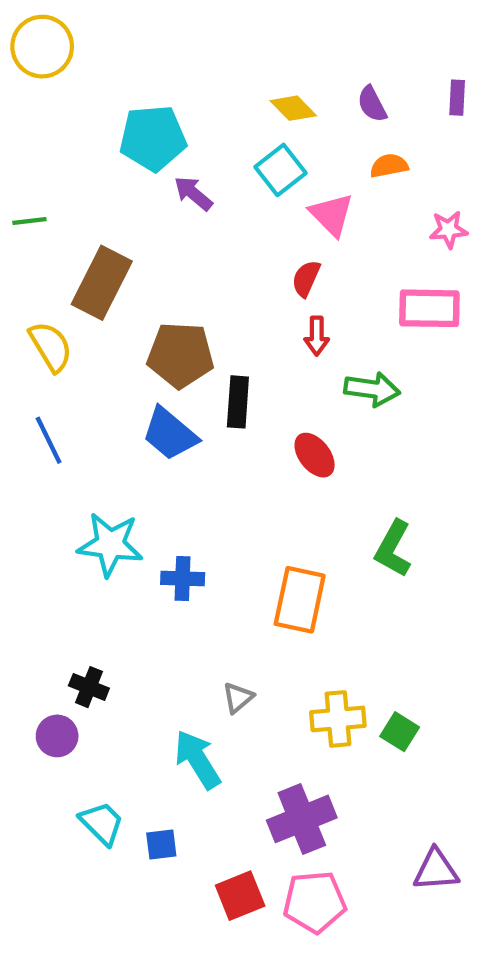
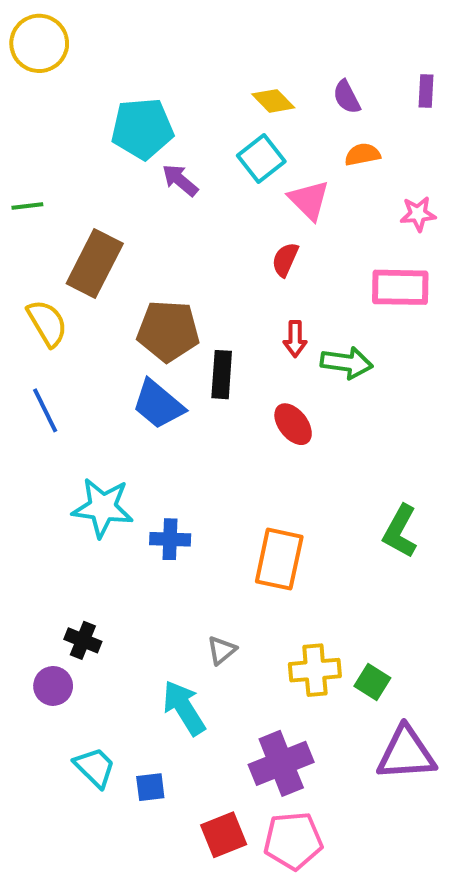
red arrow: (317, 336) -> (295, 339), moved
green L-shape: (393, 549) -> (400, 531), moved
purple triangle: (436, 870) -> (406, 753), moved, size x1.4

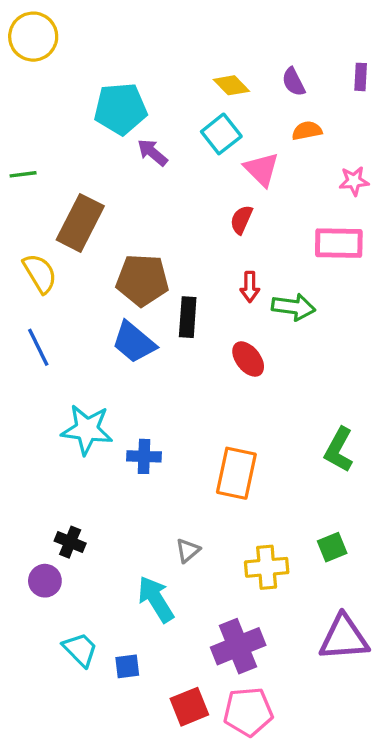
green square: (372, 682) -> (332, 547), moved, turned 36

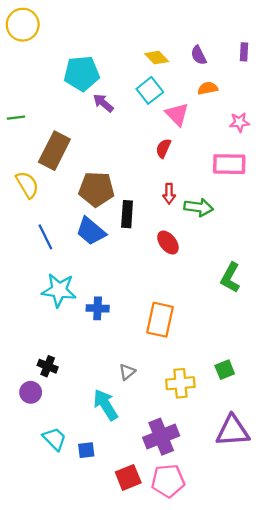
blue line: (38, 347) -> (45, 237), moved
green L-shape: (339, 450) -> (230, 278), moved

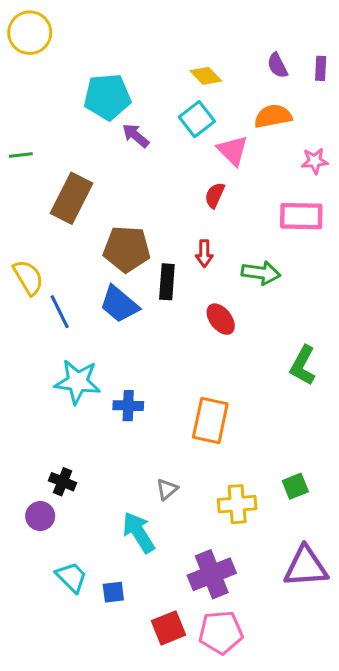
purple semicircle: (199, 55) -> (277, 65), moved
orange semicircle: (208, 88) -> (273, 116), size x1.4
yellow semicircle: (27, 185) -> (28, 277), moved
red arrow: (169, 194) -> (204, 253), moved

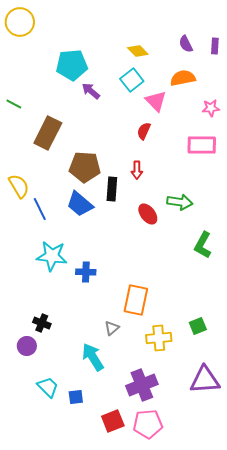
green line: (21, 155) -> (14, 104), turned 35
green arrow: (261, 273) -> (180, 202), moved
orange rectangle: (210, 421) -> (136, 300), moved

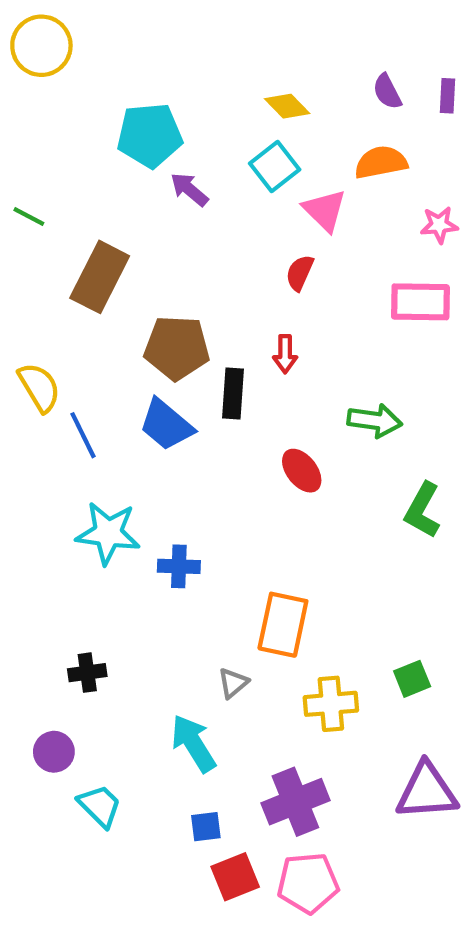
red ellipse: (148, 214) -> (302, 471), moved
black cross: (42, 323) -> (87, 673), turned -30
purple circle: (27, 346) -> (54, 752), moved
blue square: (76, 397) -> (206, 827), moved

